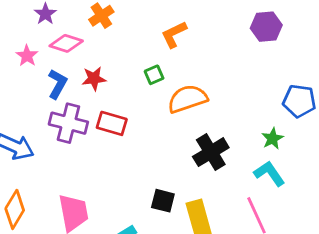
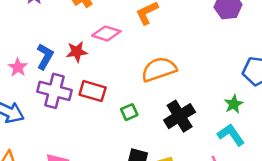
pink diamond: (66, 43) -> (106, 33), moved
pink star: (27, 56) -> (18, 67), moved
green square: (154, 75) -> (129, 112), moved

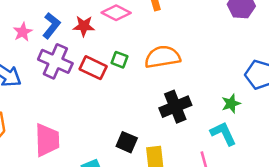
green square: (129, 112) -> (119, 60), moved, turned 35

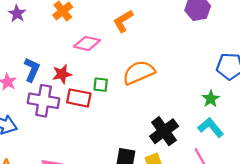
red star: (84, 26) -> (62, 74), moved
black cross: (175, 107) -> (164, 131), moved

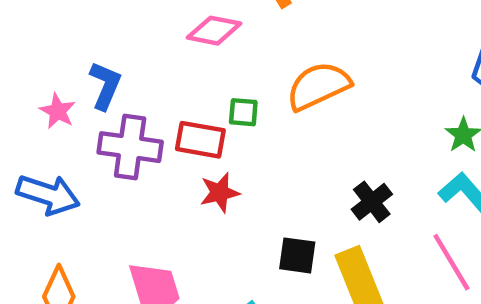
red star: (62, 74) -> (220, 193), moved
black cross: (164, 131) -> (372, 202), size x0.7

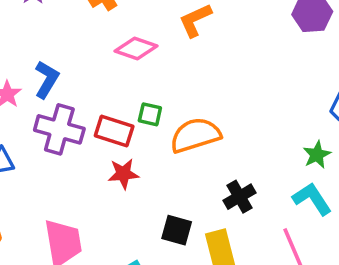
orange semicircle: (318, 86) -> (195, 135), moved

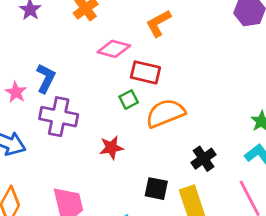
green square: (150, 114) -> (129, 100), turned -36
red rectangle: (114, 131) -> (145, 72), moved

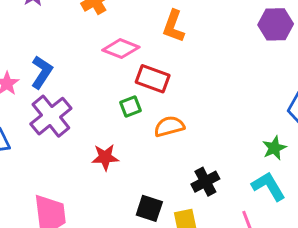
orange L-shape: (158, 23) -> (173, 26), turned -48
orange semicircle: (165, 113) -> (169, 126), size x0.7
purple cross: (59, 117) -> (51, 116), turned 33

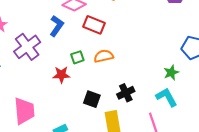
blue L-shape: (42, 72) -> (57, 26), moved
green square: (130, 107) -> (77, 57), moved
black square: (149, 208) -> (92, 99), moved

